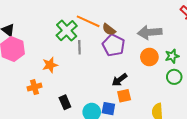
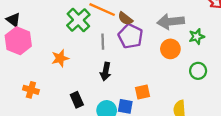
gray line: (79, 47) -> (103, 42), moved
green star: (172, 56) -> (197, 36), moved
black arrow: (119, 80) -> (106, 72), moved, turned -42
orange cross: (35, 87) -> (31, 90), moved, turned 32

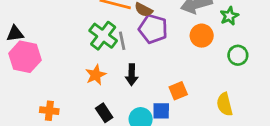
black triangle: (13, 20) -> (15, 34), turned -35
green cross: (78, 20) -> (103, 36), moved
orange star: (60, 58) -> (96, 75), moved

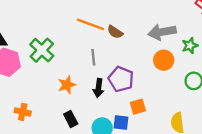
purple pentagon: (153, 29) -> (121, 79), moved
green cross: (103, 36) -> (42, 50), moved

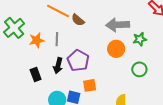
orange star: (67, 85) -> (37, 40), moved
black rectangle: (71, 119) -> (36, 74), moved

